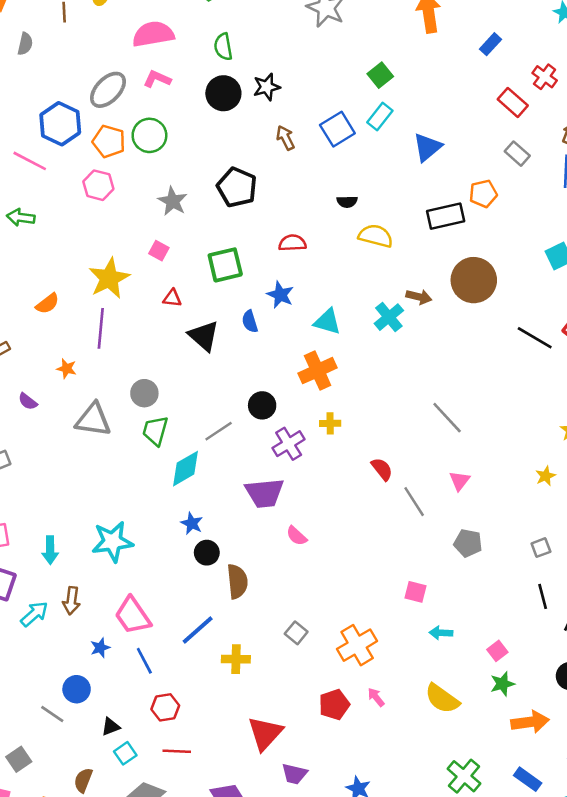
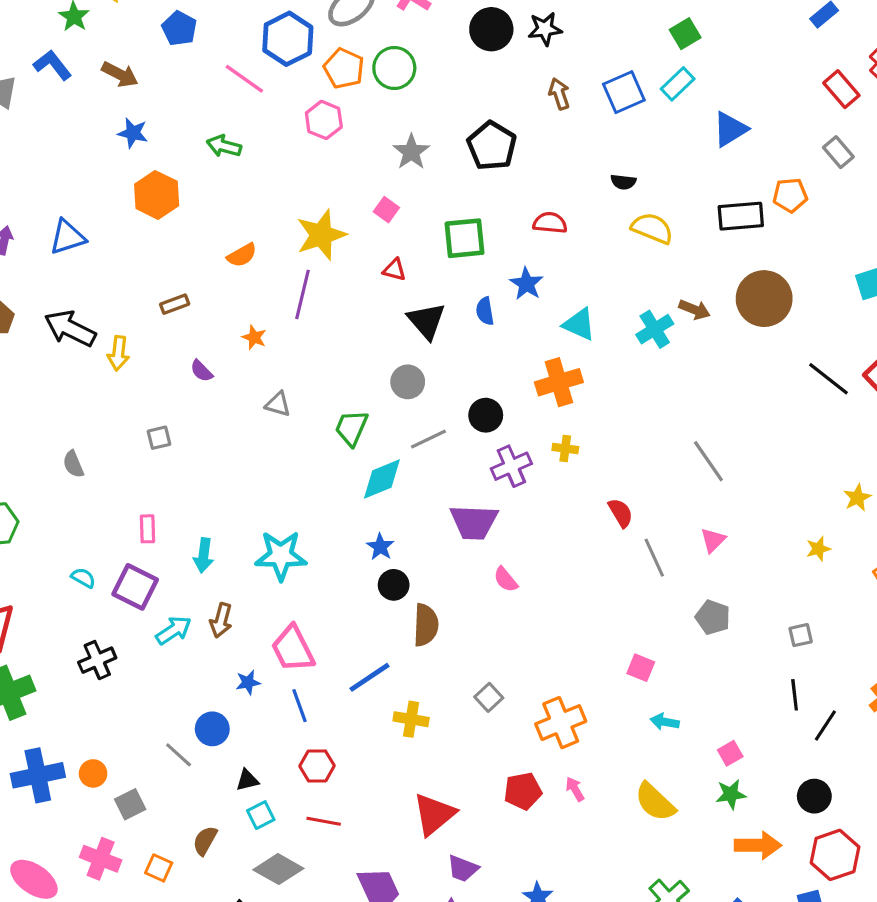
gray circle: (144, 393) -> (408, 382), moved
gray triangle: (93, 420) -> (278, 404), size x0.6

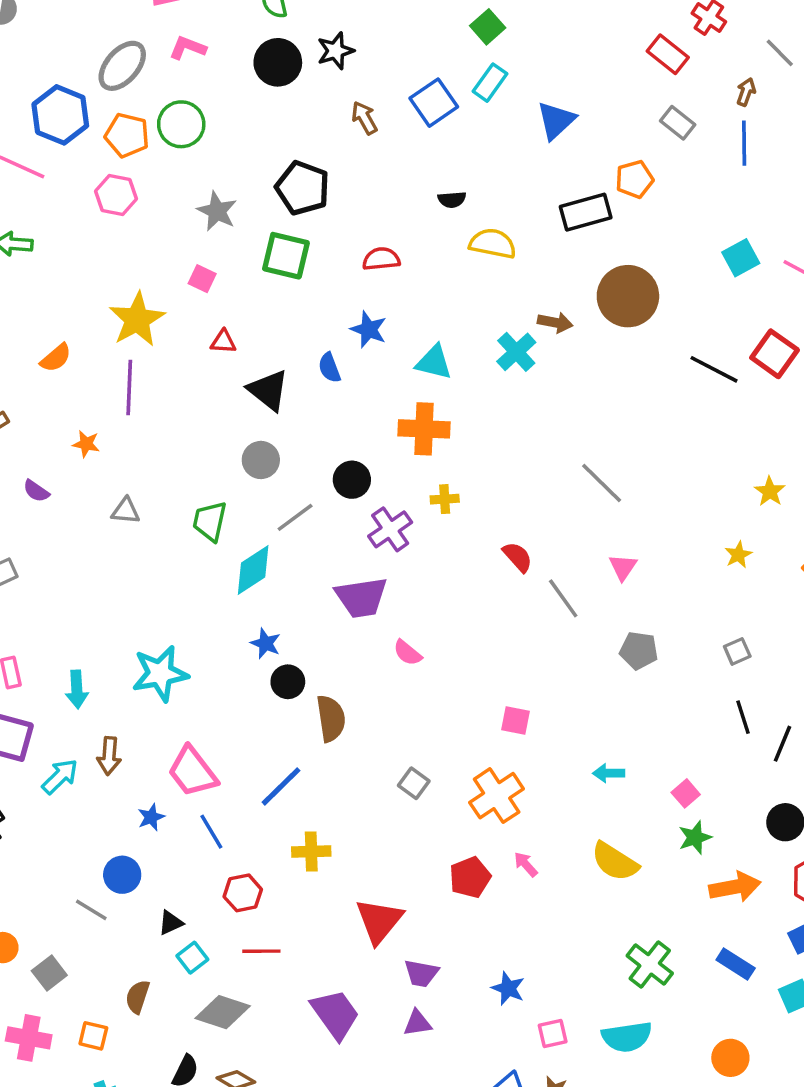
green square: (465, 238) -> (286, 256), moved, turned 30
orange cross: (559, 382) -> (424, 429), turned 30
pink square: (641, 668) -> (515, 720), moved
yellow cross: (411, 719) -> (311, 852), moved

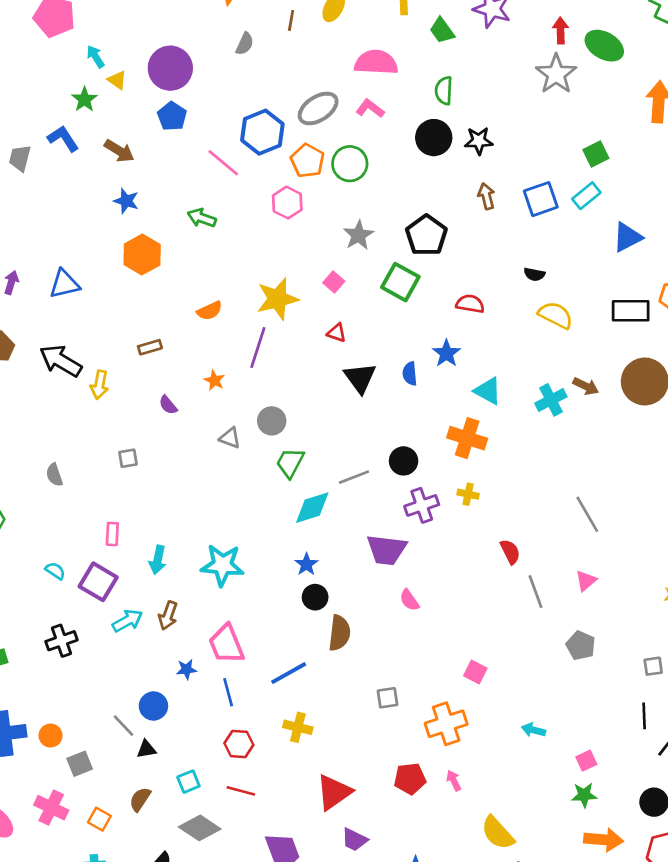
gray circle: (261, 460) -> (272, 421), moved
gray square: (414, 783) -> (387, 698), turned 30
yellow semicircle: (615, 862) -> (498, 833), moved
black triangle: (171, 923) -> (146, 749), moved

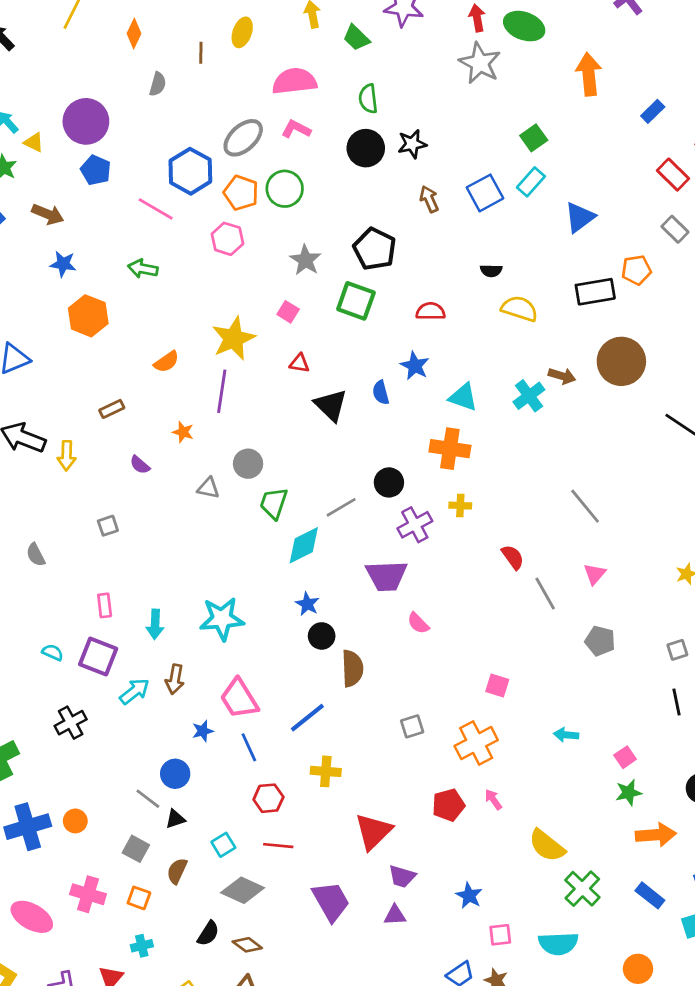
gray square: (80, 764) -> (136, 849), moved, turned -30

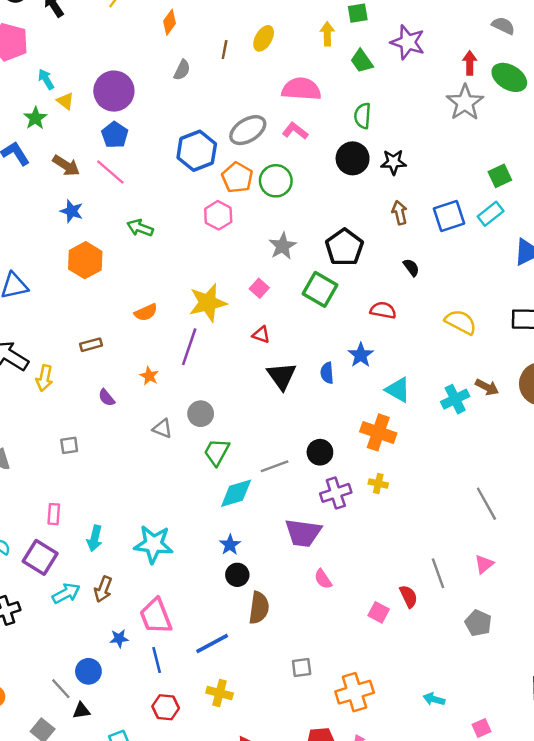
pink line: (156, 209) -> (110, 172), moved
black semicircle: (491, 271) -> (411, 267), moved, turned -138
red semicircle: (513, 557) -> (409, 596), moved
pink square: (497, 686) -> (379, 612), moved

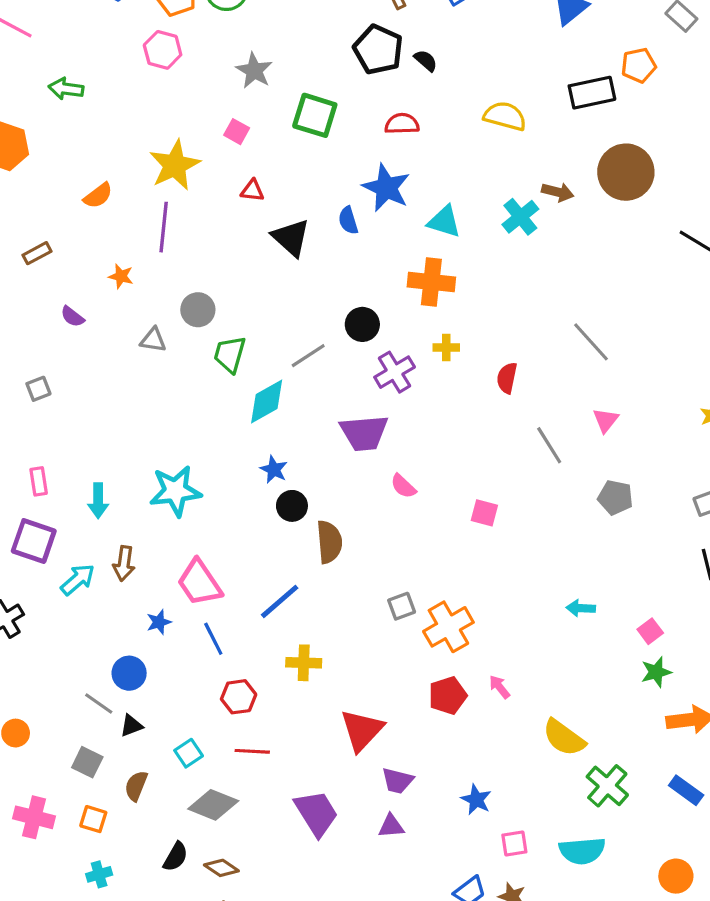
black pentagon: (344, 247) -> (378, 50), moved
blue star: (361, 355) -> (386, 188), size x1.4
red semicircle: (409, 596) -> (507, 378), moved, turned -130
orange cross: (355, 692) -> (448, 627), moved

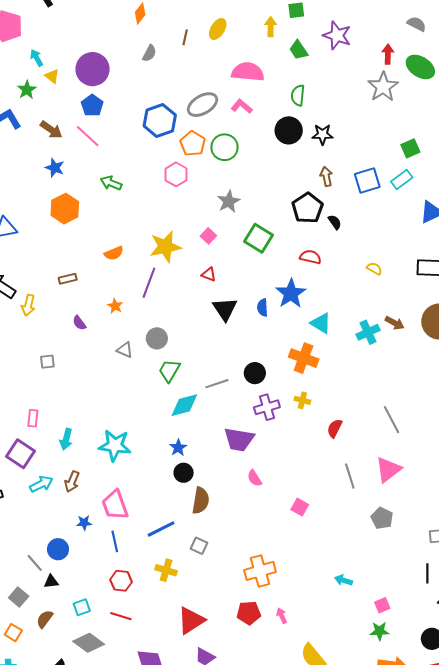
yellow semicircle: (505, 116) -> (374, 268), size x0.6
pink triangle: (606, 420) -> (388, 470), size x1.6
gray square: (402, 606) -> (199, 546), moved, turned 30

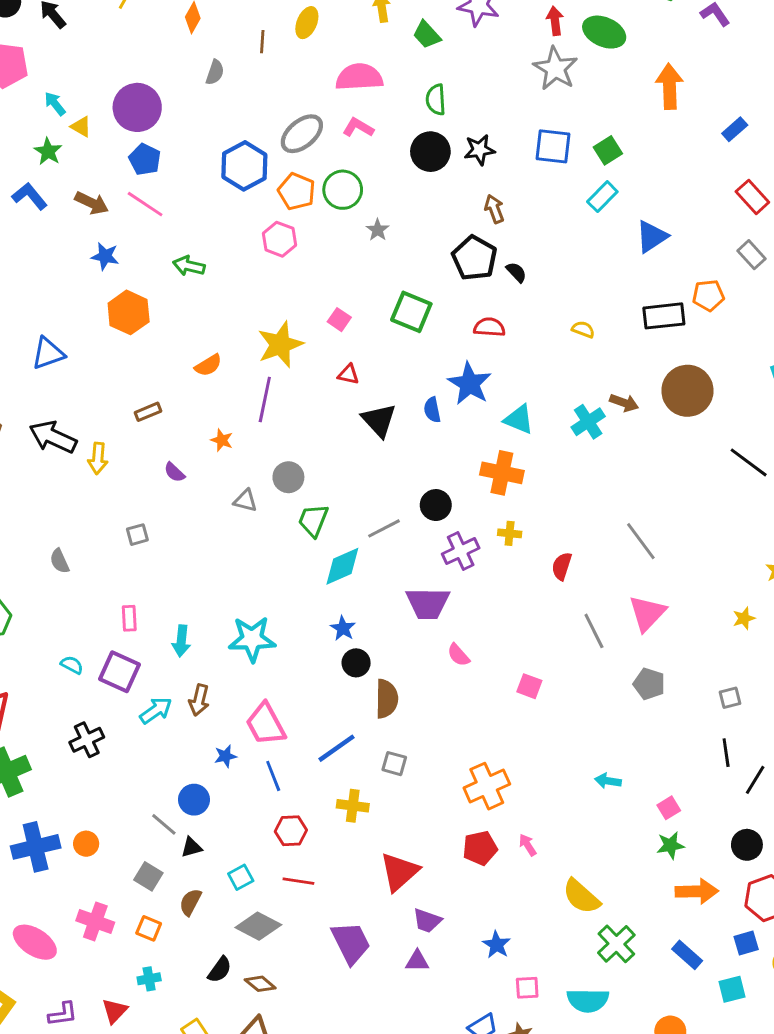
blue square: (367, 180) -> (553, 146), moved, turned 32
gray star: (229, 201) -> (378, 230), moved, size x0.7

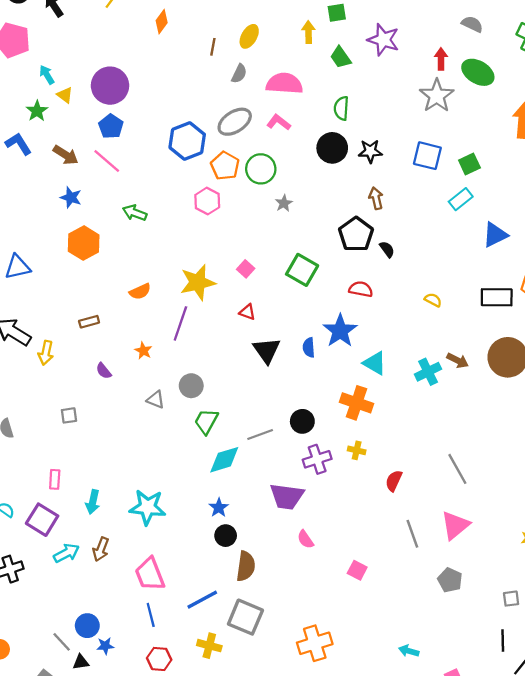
gray semicircle: (215, 72) -> (239, 74), moved
blue star: (225, 756) -> (105, 646), moved
gray square: (394, 764) -> (245, 617), size x1.8

